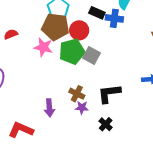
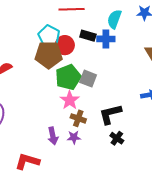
red circle: (79, 30) -> (65, 45), moved
pink star: (43, 47) -> (70, 100), moved, turned 30
purple star: (82, 108) -> (74, 137), moved
black cross: (106, 124) -> (117, 138), moved

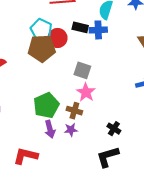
green pentagon: (68, 77) -> (46, 105), moved
pink star: (70, 100) -> (86, 92), moved
black L-shape: (110, 114) -> (108, 157), moved

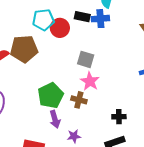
cyan pentagon: (41, 29) -> (43, 20), turned -30
brown pentagon: (42, 48) -> (24, 49), moved
black cross: (114, 129) -> (119, 117), turned -32
purple star: (71, 130) -> (74, 136), moved

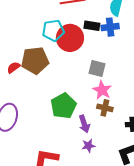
red circle: (60, 28) -> (70, 38), size x1.4
brown cross: (79, 100) -> (105, 108), moved
purple arrow: (55, 119) -> (84, 124), moved

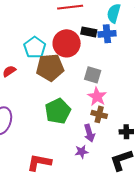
cyan pentagon: (53, 31) -> (35, 47), moved, turned -30
brown pentagon: (35, 60) -> (50, 68), moved
purple arrow: (84, 124) -> (89, 133), moved

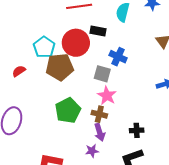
blue cross: (107, 34) -> (118, 57), moved, turned 30
brown cross: (99, 114) -> (99, 114), moved

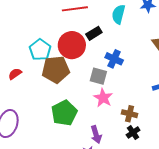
black rectangle: (98, 31) -> (94, 33), turned -42
brown cross: (99, 114) -> (130, 114), moved
black cross: (137, 130) -> (133, 133), turned -32

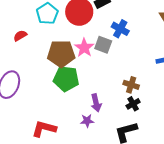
brown pentagon: (56, 70) -> (61, 54), moved
pink star: (103, 98) -> (84, 48), moved
green pentagon: (64, 113) -> (66, 79), turned 30

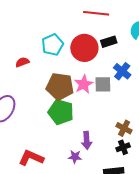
gray square: (103, 45) -> (103, 84), turned -30

